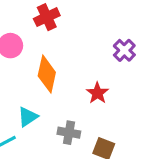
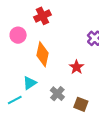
gray cross: (69, 133) -> (57, 94), turned 32

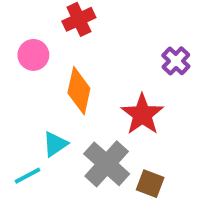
red star: (77, 67) -> (142, 114), size x1.5
gray cross: (57, 94) -> (107, 164), size x1.6

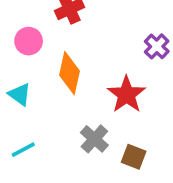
cyan triangle: (55, 144) -> (20, 94), moved, turned -50
gray cross: (107, 164) -> (94, 139), size x0.7

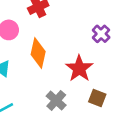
brown square: (134, 157) -> (97, 98), moved

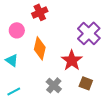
purple cross: (101, 34) -> (89, 33), size x1.6

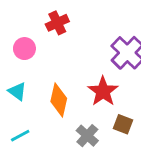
orange diamond: (40, 48) -> (59, 100), moved
gray cross: (54, 85) -> (87, 136), moved

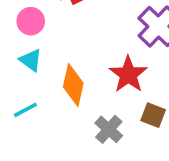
cyan triangle: (17, 91) -> (31, 60), moved
cyan line: (20, 136) -> (25, 110), moved

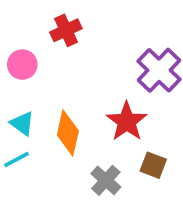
cyan triangle: (31, 60) -> (22, 123), moved

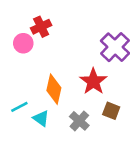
red cross: (66, 30) -> (41, 27), moved
cyan triangle: (22, 123) -> (41, 118), moved

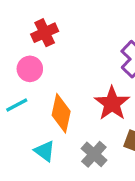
pink circle: (23, 43) -> (30, 69), moved
cyan line: (19, 107) -> (17, 105), moved

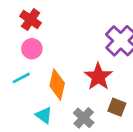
red cross: (45, 33) -> (31, 20), moved, turned -30

